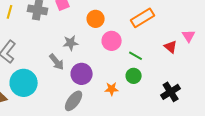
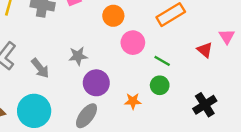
gray star: (71, 43) -> (78, 56), moved
gray arrow: (57, 62) -> (40, 68), moved
cyan circle: (24, 83) -> (34, 111), moved

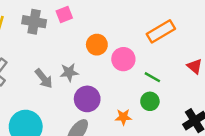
orange circle: (113, 16) -> (97, 45), moved
gray arrow: (40, 68) -> (44, 78), moved

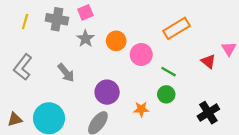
gray star: (69, 72) -> (85, 39), moved, turned -30

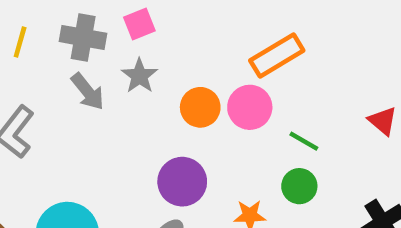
orange rectangle: (177, 28) -> (277, 56), moved
orange circle: (116, 41) -> (200, 107), moved
gray arrow: (66, 73) -> (88, 92), moved

